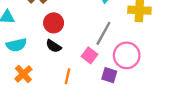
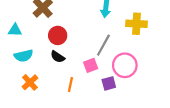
pink square: (90, 55) -> (91, 65), turned 32
purple square: (109, 75) -> (109, 83), turned -32

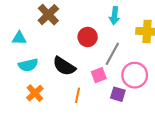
red circle: (58, 35) -> (88, 37), moved
black semicircle: (58, 57) -> (64, 66), size x1.5
purple square: (109, 83) -> (118, 94), turned 32

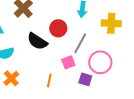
black semicircle: (64, 66) -> (37, 41), moved

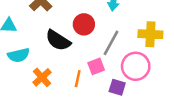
yellow cross: (111, 23) -> (150, 34), moved
orange cross: (11, 78) -> (42, 77), moved
orange line: (49, 80) -> (78, 79), moved

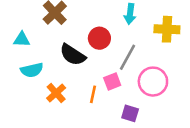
yellow cross: (150, 34) -> (167, 29), moved
purple square: (117, 87) -> (130, 113), moved

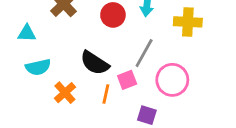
red circle: (99, 38) -> (113, 15), moved
black semicircle: (73, 55) -> (95, 63), moved

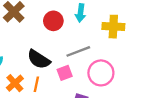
gray line: (144, 53) -> (78, 51), turned 40
orange line: (106, 94) -> (36, 84), moved

